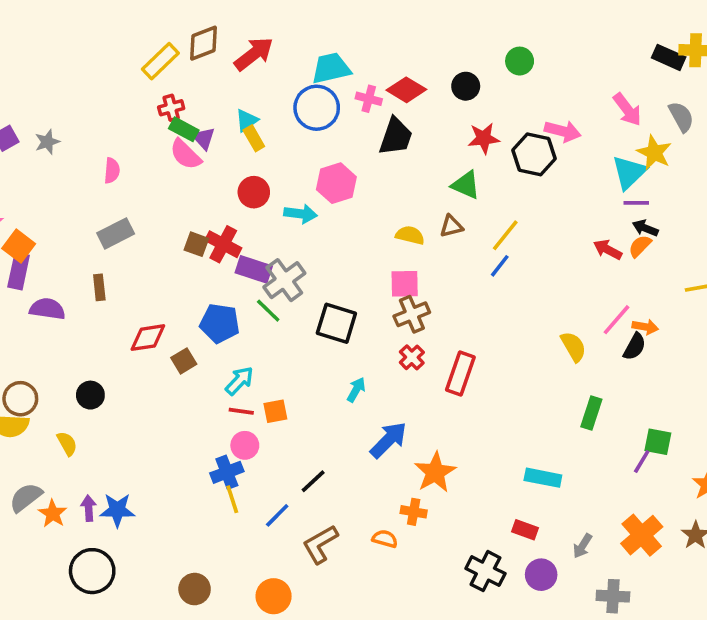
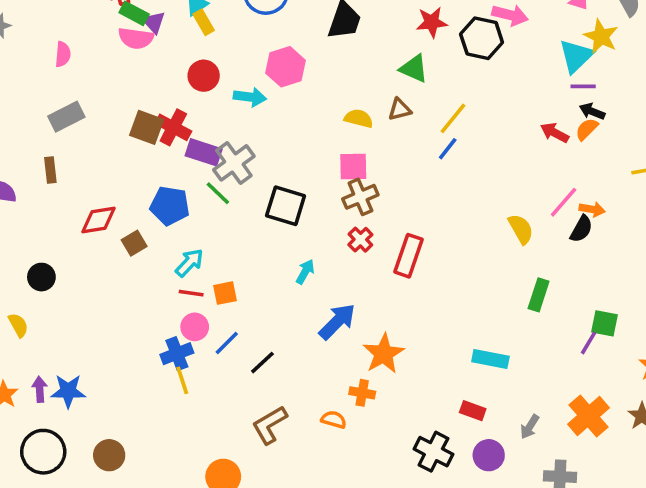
pink semicircle: (186, 154) -> (136, 38), turned -36
brown square: (196, 244) -> (147, 127), size x1.4
blue line: (277, 515) -> (227, 343), moved
brown circle: (195, 589) -> (109, 455), moved

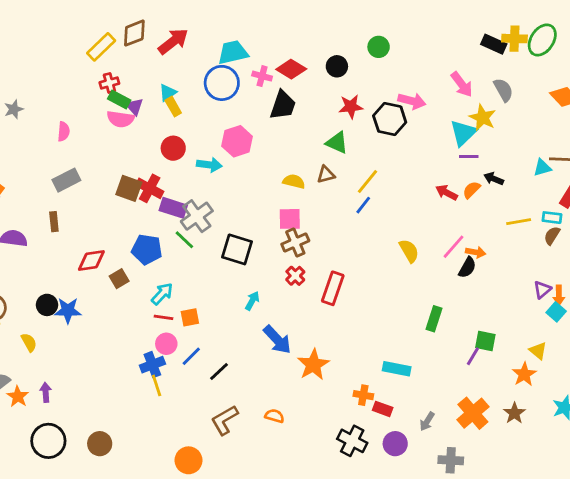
black arrow: (592, 111) -> (494, 179), moved
yellow semicircle: (521, 229) -> (409, 251), moved
blue arrow: (337, 322) -> (277, 340), turned 92
blue star: (68, 391) -> (68, 310), moved
orange cross: (362, 393) -> (363, 395), moved

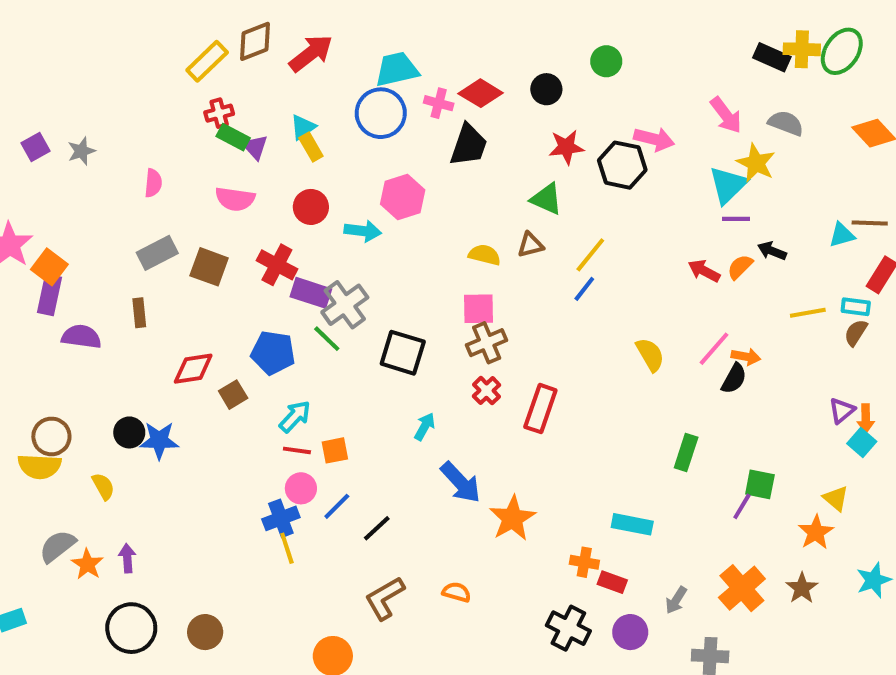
gray semicircle: (503, 90) -> (786, 123), turned -40
pink semicircle: (121, 119) -> (235, 199), moved
brown square: (129, 188) -> (209, 267), moved

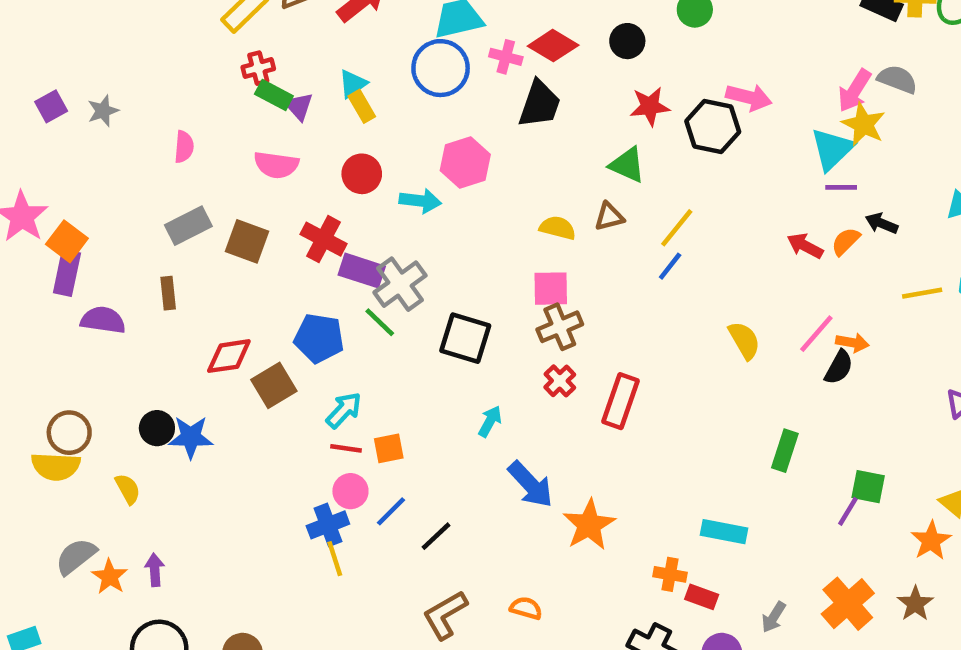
pink arrow: (726, 115) -> (855, 91), moved, turned 69
brown square: (233, 395) -> (274, 385), size x1.4

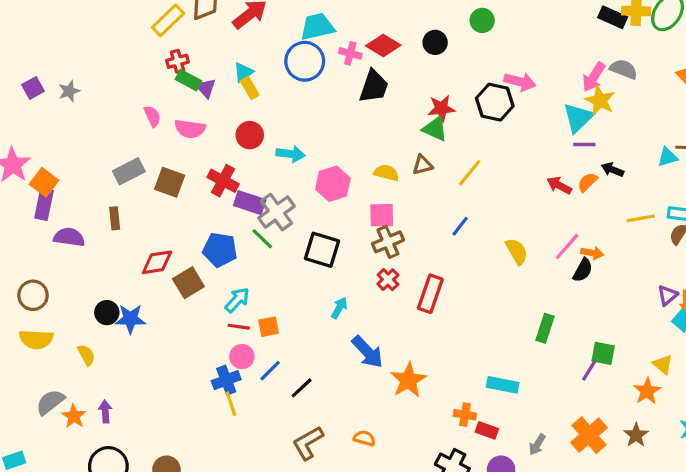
red star: (650, 106) -> (441, 108), moved
pink semicircle: (184, 147) -> (152, 116), moved, turned -30
pink hexagon: (465, 163) -> (333, 184), moved
blue line: (670, 266) -> (460, 226), moved
brown circle: (69, 433) -> (33, 295), moved

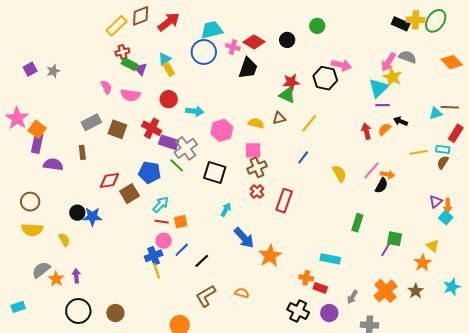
red arrow: (559, 185) -> (366, 131), turned 49

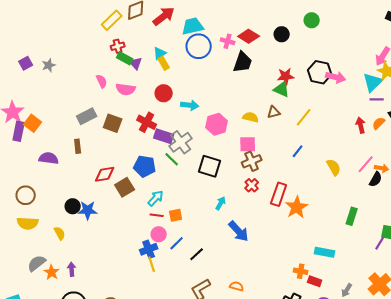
cyan trapezoid: (212, 30) -> (193, 26), moved
pink arrow: (341, 65) -> (336, 77), moved
purple rectangle: (37, 143) -> (19, 131), moved
orange star: (270, 256) -> (297, 207), moved

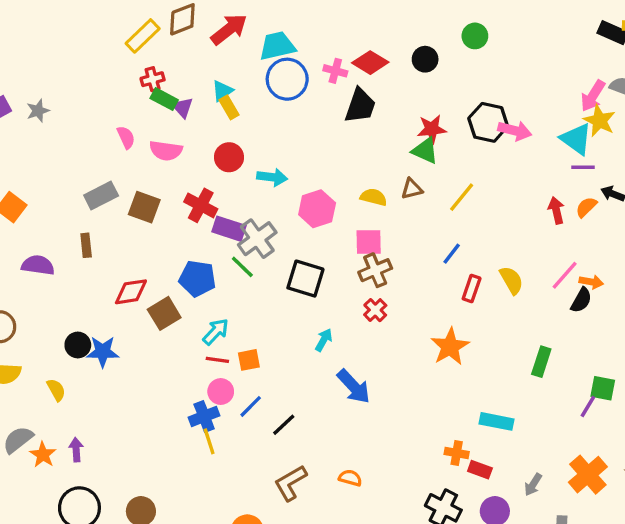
cyan triangle: (373, 82) -> (576, 139), turned -40
red rectangle: (279, 194) -> (472, 289), moved, size x0.7

